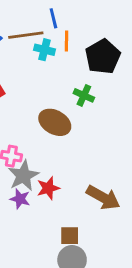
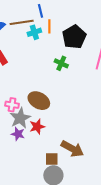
cyan cross: (44, 50) -> (34, 32), turned -32
brown ellipse: (55, 122) -> (39, 101), moved
brown arrow: (103, 198) -> (72, 149), moved

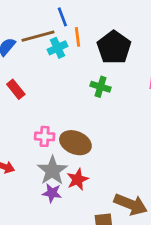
pink cross: (12, 105) -> (45, 136), moved

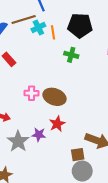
orange line: (77, 37) -> (53, 32), moved
black pentagon: (114, 47) -> (80, 26), turned -30
gray star: (52, 170) -> (18, 141), moved

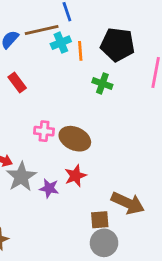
gray star: (18, 141) -> (21, 177), moved

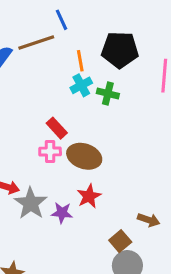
cyan cross: (61, 43) -> (81, 85), moved
red rectangle: (17, 83) -> (57, 128), moved
brown arrow: (128, 203) -> (149, 220), size x0.6
brown square: (100, 220) -> (120, 241), turned -30

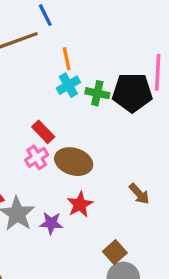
black pentagon: (120, 50) -> (132, 93), moved
pink cross: (50, 152) -> (37, 157), turned -30
brown arrow: (149, 220) -> (139, 194), moved, turned 30

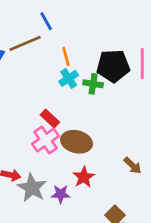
black pentagon: (132, 93) -> (113, 66), moved
pink cross: (37, 157) -> (46, 140), size x1.4

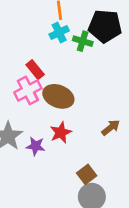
brown arrow: (133, 165) -> (111, 128), turned -90

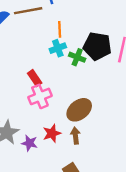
pink cross: (28, 90) -> (40, 96), moved
brown ellipse: (58, 96) -> (79, 110), moved, turned -65
brown arrow: (111, 128) -> (75, 136), moved, turned -63

